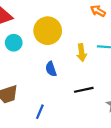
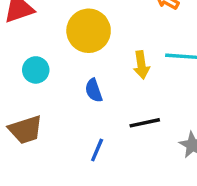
cyan circle: (14, 43) -> (36, 70), moved
blue line: (40, 112) -> (97, 150), moved

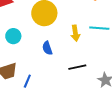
blue line: (97, 150) -> (27, 81), moved

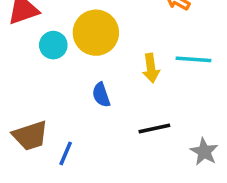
cyan circle: (13, 36) -> (53, 45), moved

